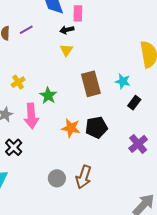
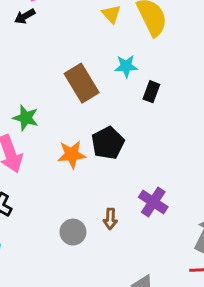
yellow triangle: (66, 50) -> (111, 14), moved
purple cross: (138, 144) -> (153, 202), moved
brown arrow: (84, 177) -> (110, 219), size x0.6

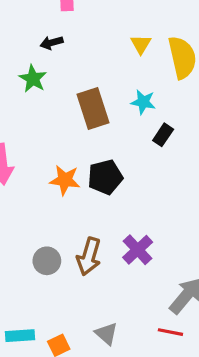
black arrow: (25, 16) -> (52, 43), moved
green star: (26, 118) -> (33, 79), moved
brown arrow: (110, 219) -> (89, 256), size x1.6

